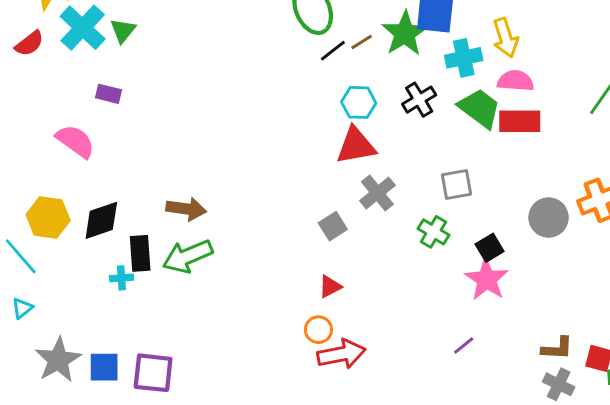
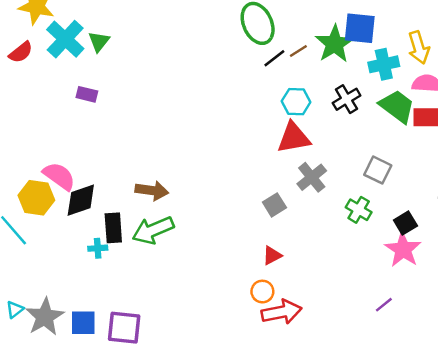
pink semicircle: (75, 141) -> (59, 176), moved
gray square: (457, 184) -> (378, 170), turned 36
cyan triangle: (22, 308) -> (15, 310), moved

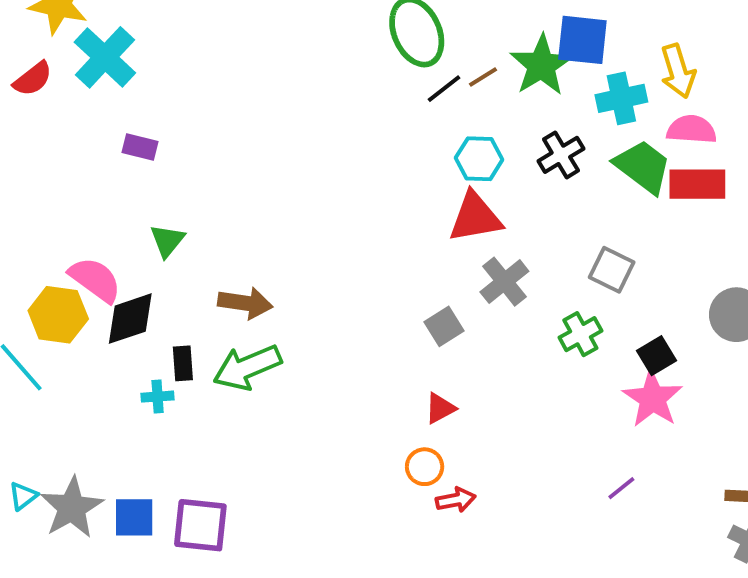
green triangle: (99, 41) -> (167, 241), moved
green cross: (359, 210) -> (580, 334), turned 30
black rectangle: (113, 228) -> (183, 363), size x0.7
red arrow: (282, 312) -> (456, 500), size x0.6

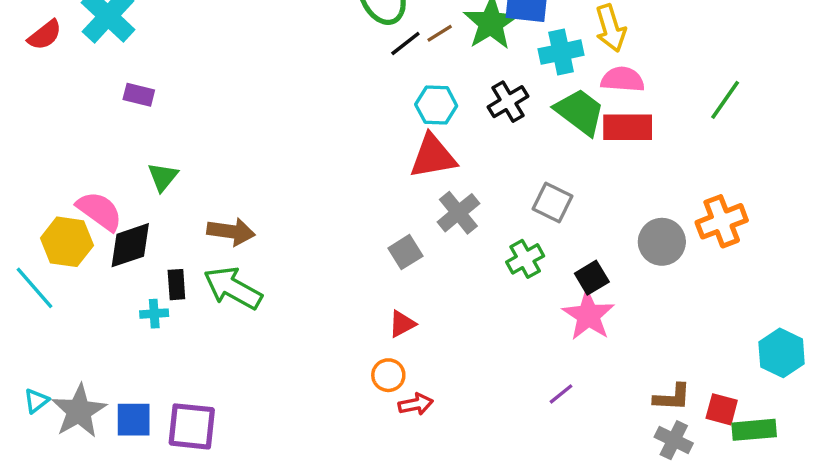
green arrow: (247, 367) -> (233, 288), turned 52

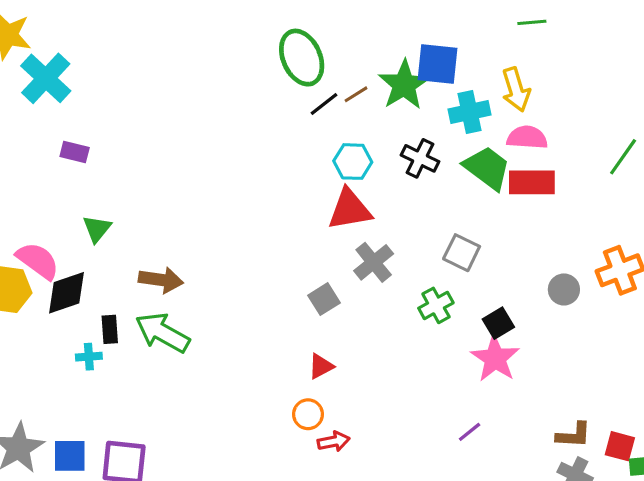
black cross: (508, 102) -> (420, 158), turned -33
gray circle: (662, 242) -> (564, 289), size x0.7

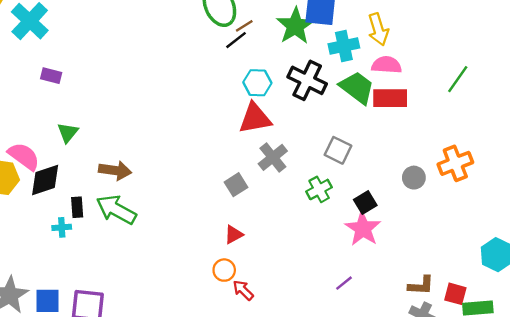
brown line: (356, 94) -> (244, 26), moved
black cross: (420, 158) -> (307, 80), size x1.4
red arrow: (334, 441) -> (243, 290), turned -125

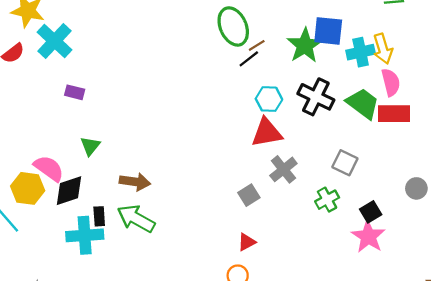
cyan cross: (344, 46) -> (361, 52), moved
pink semicircle: (387, 65) -> (391, 82), turned 72
cyan cross: (62, 227) -> (85, 235), size x2.0

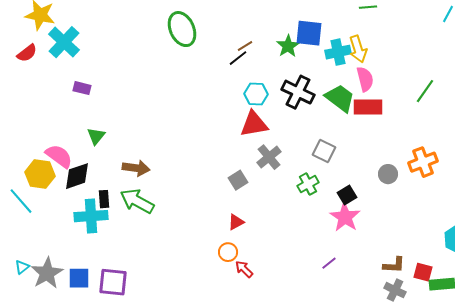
green ellipse: (233, 26) -> (182, 29), moved
green star: (305, 45) -> (288, 46), size x0.7

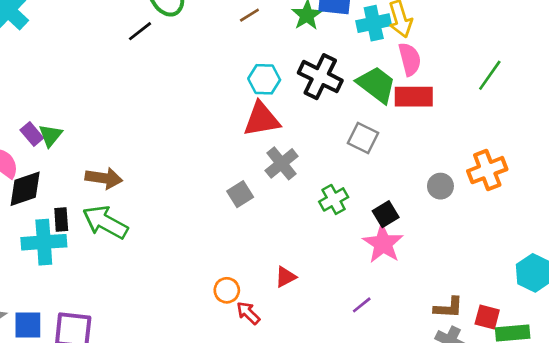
black line: (238, 58) -> (140, 31), moved
purple rectangle: (82, 88) -> (32, 134), moved, turned 36
gray square: (324, 151) -> (363, 138), moved
red triangle: (236, 222) -> (286, 277), moved

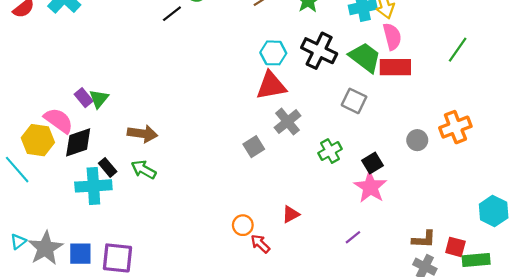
black rectangle: (61, 219) -> (108, 167), turned -36
green arrow: (105, 222) -> (144, 170), size x0.7

